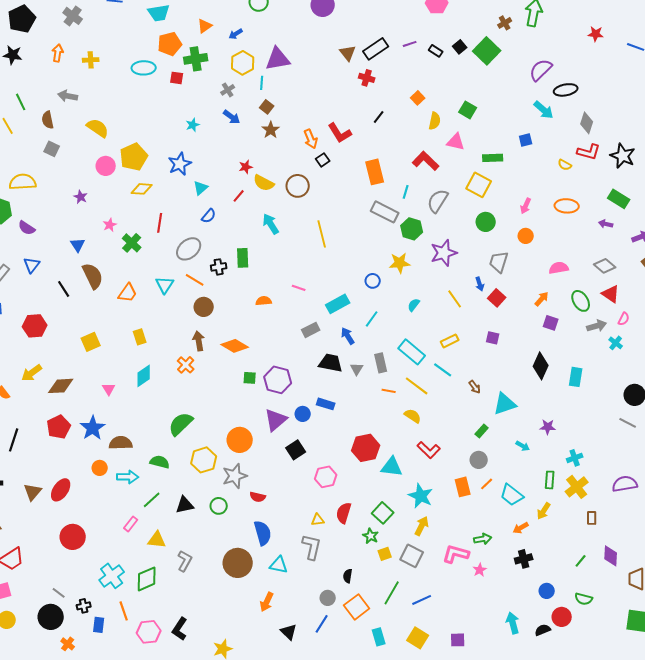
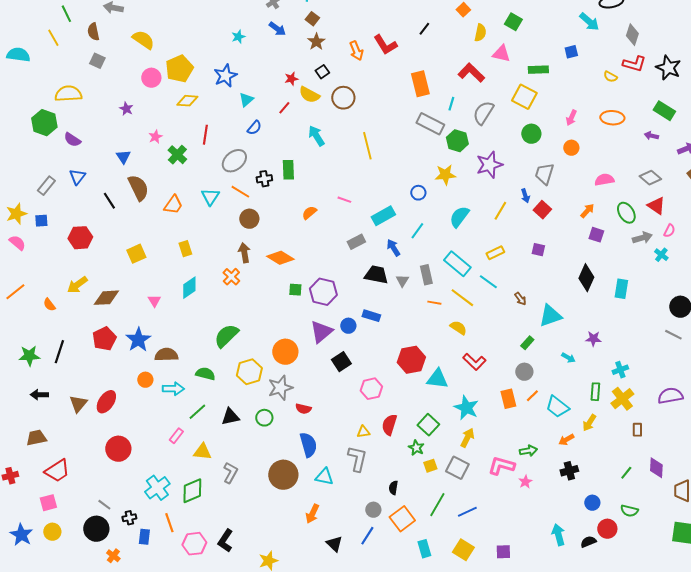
black square: (323, 160) -> (322, 72), moved
yellow line: (455, 299) -> (500, 211), turned 66
orange semicircle: (264, 301) -> (309, 213), turned -35
cyan semicircle: (414, 305) -> (459, 217), size x1.6

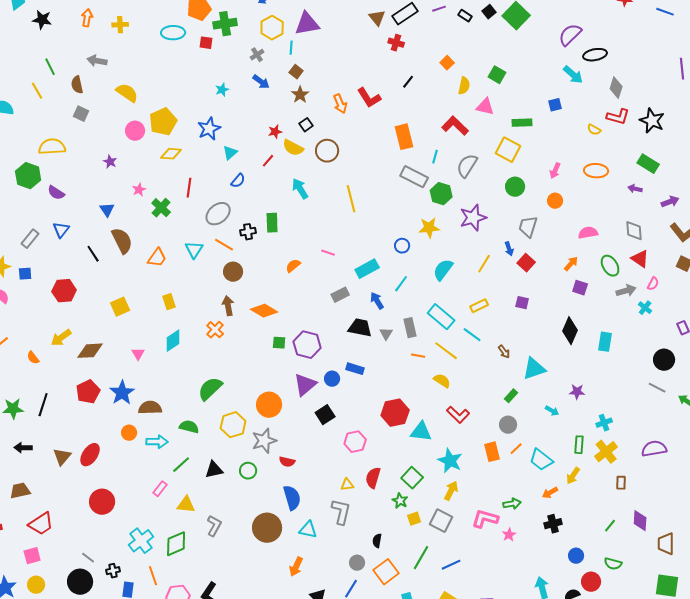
gray diamond: (650, 178) -> (634, 231), turned 45

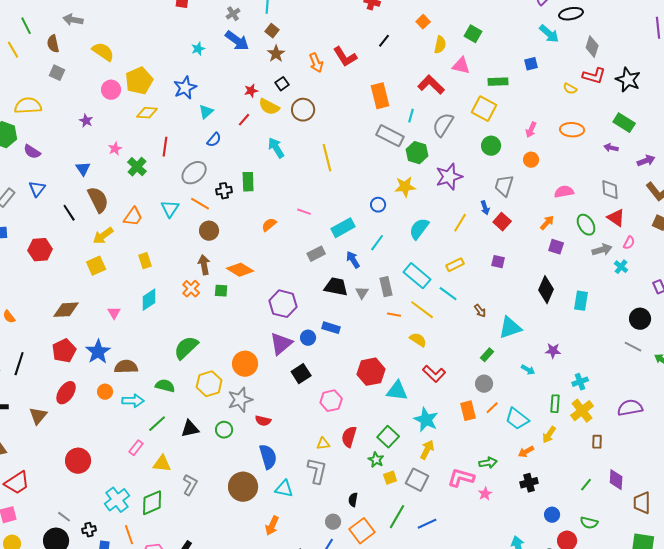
blue arrow: (261, 82) -> (237, 41), size x1.4
yellow arrow: (61, 338) -> (103, 236), moved
green square: (279, 343) -> (221, 291), moved
red ellipse: (90, 455) -> (66, 393), moved

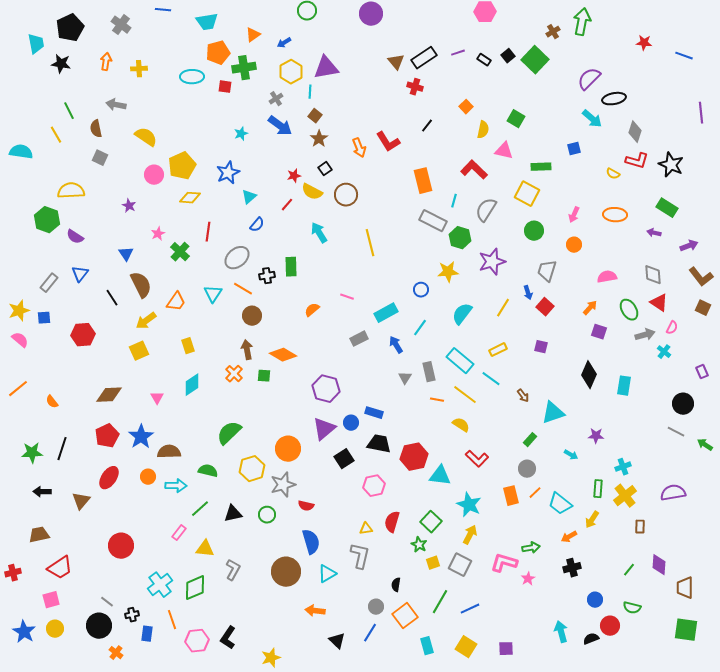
black trapezoid: (336, 287) -> (379, 444), moved
cyan triangle: (284, 489) -> (327, 574), turned -42
orange arrow: (272, 526) -> (315, 611), turned 72

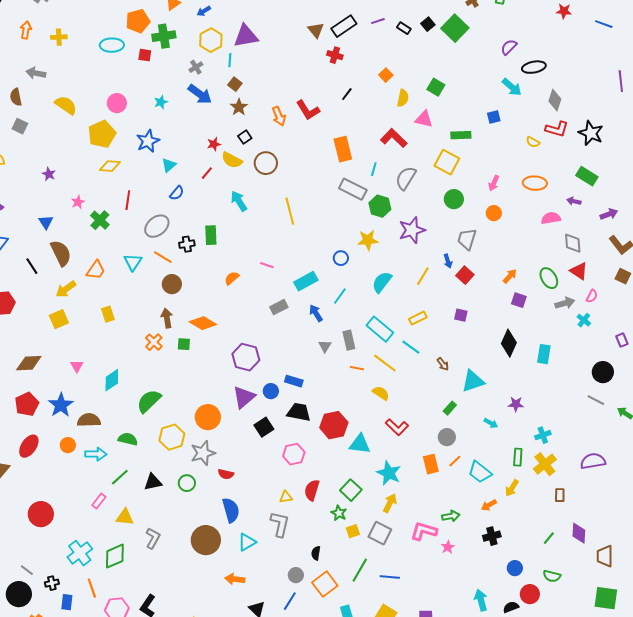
purple semicircle: (589, 79) -> (509, 47), size x0.7
pink circle: (154, 175) -> (117, 103), moved
pink semicircle: (607, 277) -> (551, 218), moved
cyan diamond: (192, 385) -> (112, 380), moved
blue line: (470, 609) -> (390, 577), turned 30

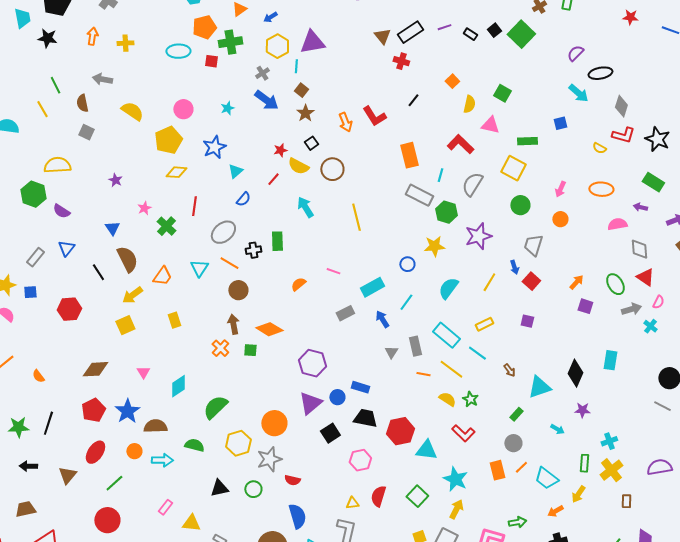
black diamond: (509, 343) -> (575, 373), moved
green line: (120, 477) -> (114, 483), moved
green star: (339, 513) -> (470, 399), moved

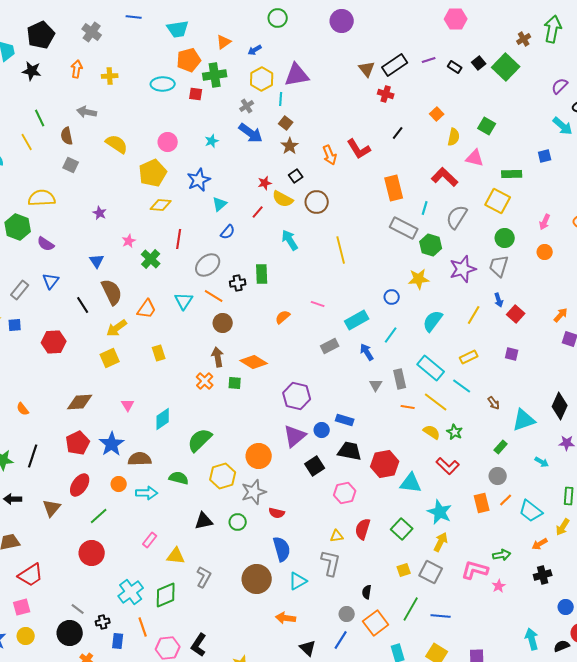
gray trapezoid: (533, 245) -> (499, 266), moved

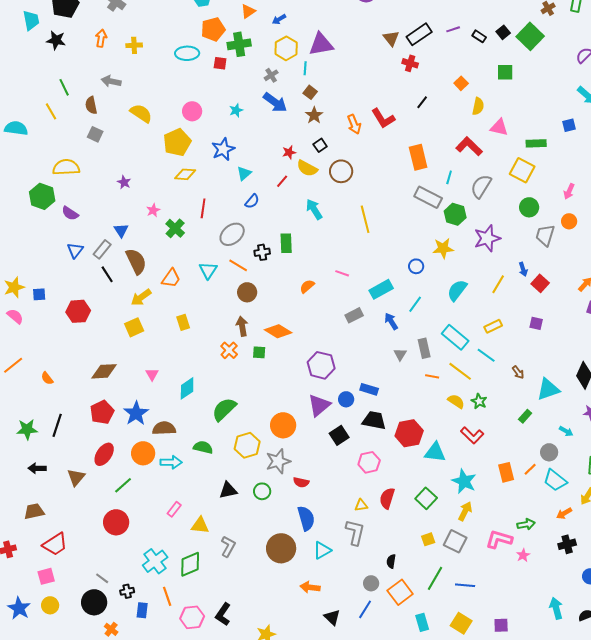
green square: (487, 126) -> (505, 72), moved, turned -30
gray trapezoid: (499, 266) -> (545, 235), moved
gray rectangle: (20, 290) -> (102, 249), moved
gray circle: (498, 476) -> (549, 452), moved
orange circle: (119, 484) -> (143, 453), size x1.5

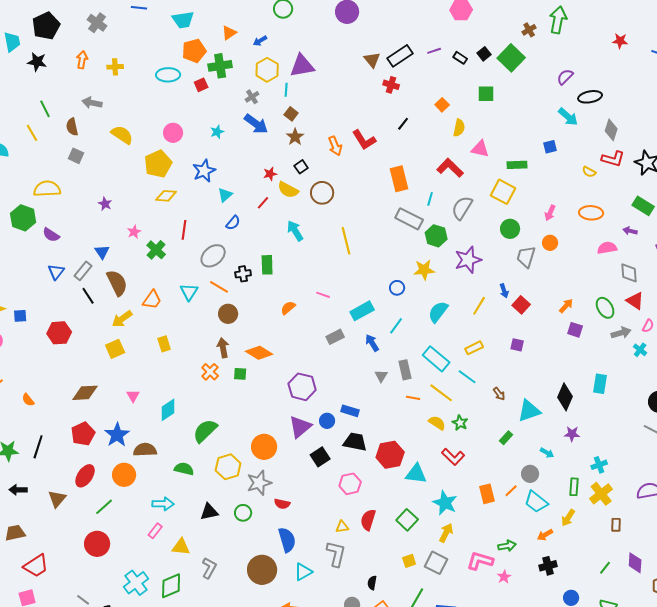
red square: (220, 63) -> (201, 85), turned -32
cyan arrow: (171, 462) -> (163, 504), moved

